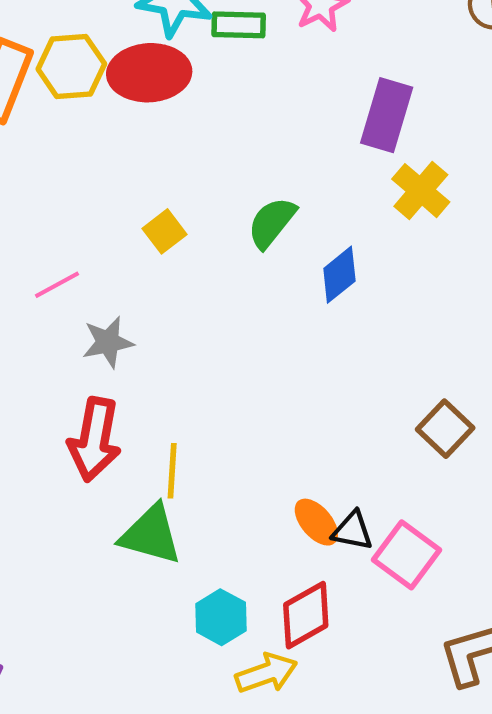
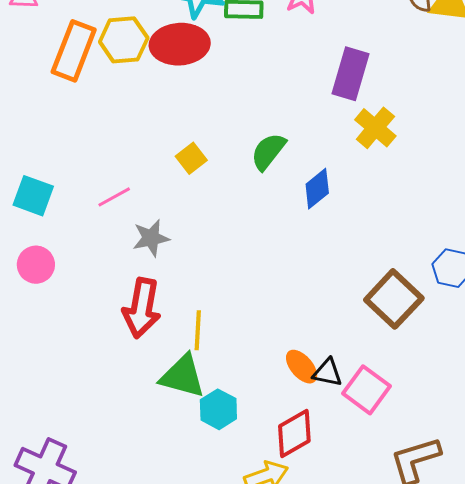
brown square: (445, 429) -> (394, 299), size x1.4
cyan hexagon: (221, 617) -> (218, 409), moved

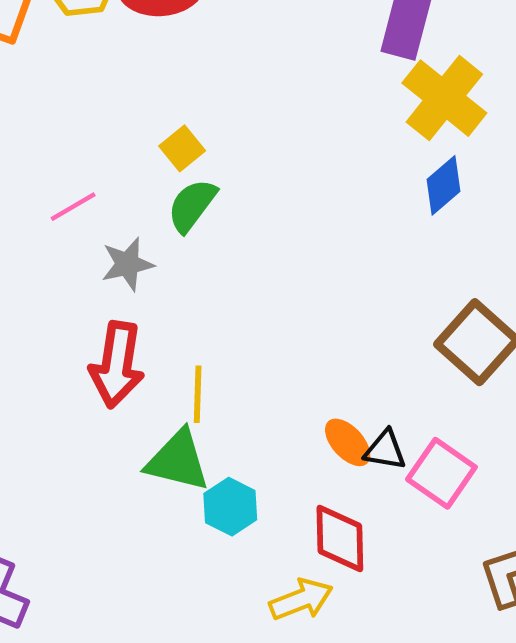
yellow cross: (375, 128) -> (444, 98), size x1.4
green semicircle: (268, 151) -> (192, 205), moved
blue diamond: (317, 189) -> (443, 185), moved
red diamond: (294, 434) -> (340, 539), turned -60

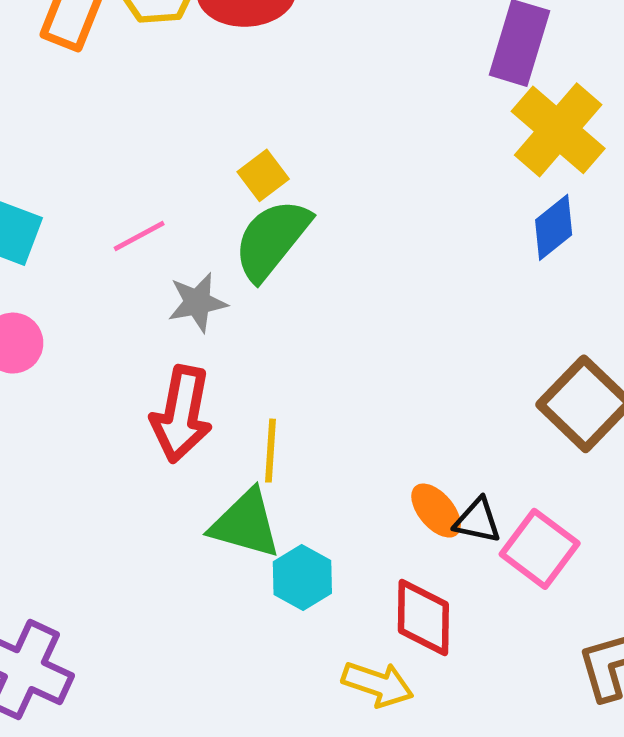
green semicircle: (192, 205) -> (272, 239), size x1.4
yellow arrow: (301, 600) -> (378, 684), turned 38

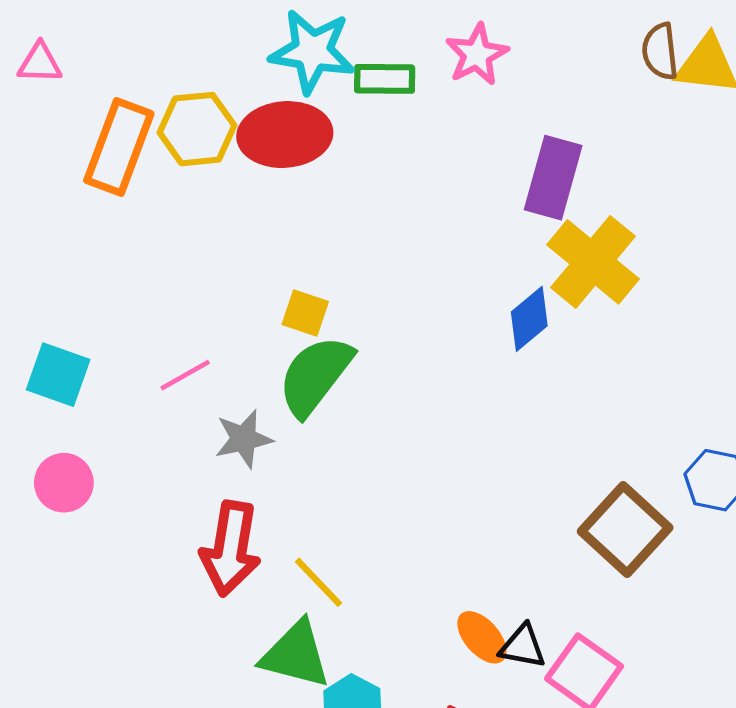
yellow square: (263, 175) -> (305, 313), turned -33
blue diamond: (554, 227) -> (529, 319), moved
yellow line: (271, 451) -> (318, 582), turned -46

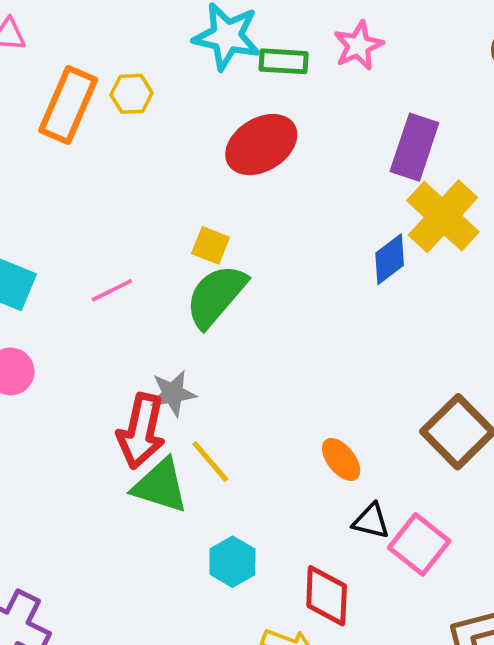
yellow hexagon: (197, 129) -> (131, 94), size x0.7
red ellipse: (285, 135) -> (261, 145), moved, turned -30
gray star: (244, 439) -> (173, 393), moved
orange ellipse: (482, 637) -> (341, 459), moved
green triangle: (296, 655) -> (160, 486), moved

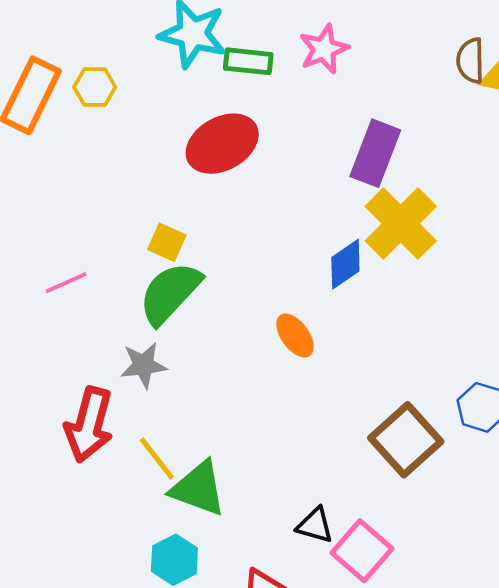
gray star: (173, 393) -> (143, 365), moved
orange ellipse: (341, 459) -> (295, 335), moved
green triangle: (160, 486) -> (198, 489), moved

